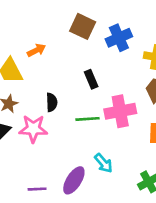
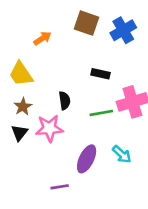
orange arrow: (36, 50) -> (42, 38), moved
black rectangle: (91, 79) -> (101, 74), turned -48
purple ellipse: (74, 180) -> (87, 159), moved

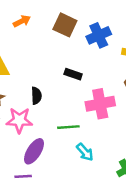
orange arrow: (42, 38) -> (22, 21), moved
green line: (101, 113) -> (68, 127), moved
purple ellipse: (87, 159) -> (34, 151), moved

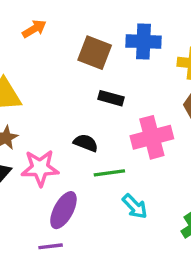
brown square: (65, 25) -> (95, 53), moved
blue cross: (99, 35) -> (143, 42), turned 30
black semicircle: (36, 96) -> (86, 143), moved, turned -63

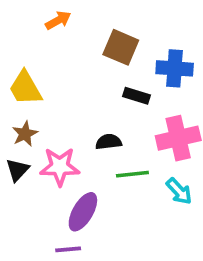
blue cross: (143, 42) -> (175, 68), moved
black semicircle: (86, 143) -> (109, 142), turned -30
cyan arrow: (135, 206) -> (179, 191), moved

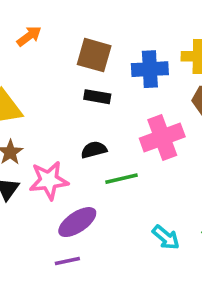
black rectangle: (137, 96) -> (97, 97), moved
cyan arrow: (179, 191) -> (166, 237), moved
purple ellipse: (83, 212) -> (77, 222), turned 33

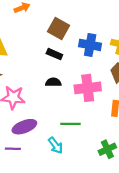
black semicircle: (94, 150) -> (53, 82), moved
green line: (121, 179) -> (70, 124), moved
cyan arrow: (166, 237) -> (56, 145), moved

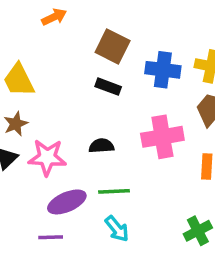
black semicircle: (53, 82) -> (101, 146), moved
green line: (70, 124) -> (114, 191), moved

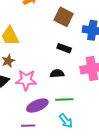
black rectangle: (108, 87) -> (64, 48), moved

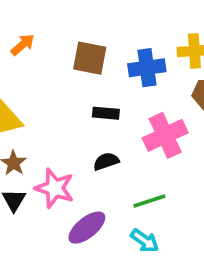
pink star: (26, 80) -> (55, 188), turned 30
green line: (64, 99) -> (149, 201), moved

